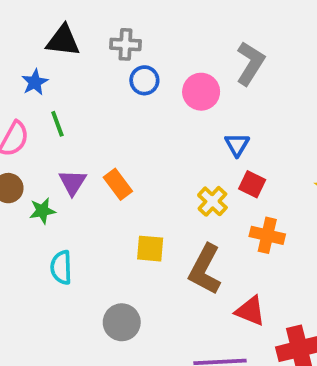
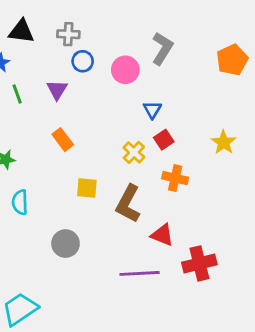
purple triangle: (73, 182) -> (57, 90), moved
red square: (252, 184) -> (164, 140), turned 30

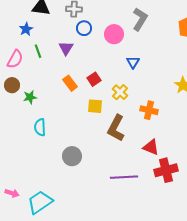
red square: (164, 140) -> (94, 79), moved
yellow square: (87, 188) -> (95, 106), moved
red triangle: (162, 235) -> (151, 147), moved

